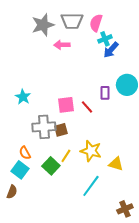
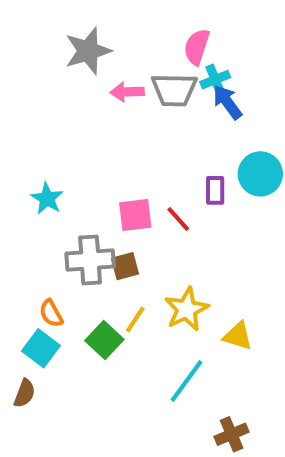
gray trapezoid: (72, 21) -> (174, 90), moved
blue arrow: (111, 50) -> (227, 102), turned 102
yellow star: (91, 151) -> (186, 309), turned 30
brown cross: (125, 209) -> (232, 434), moved

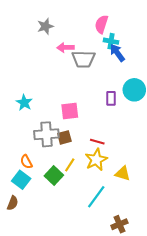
gray star: (88, 51) -> (45, 26), size x0.7
cyan cross: (215, 80) -> (111, 41), turned 32
gray trapezoid: (174, 90) -> (83, 59), moved
red line: (178, 219) -> (97, 142), moved, turned -32

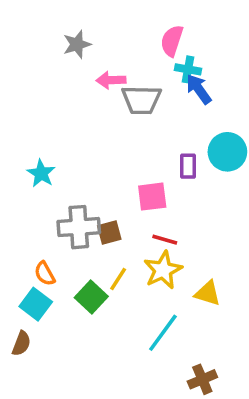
pink square: (70, 111) -> (152, 197), moved

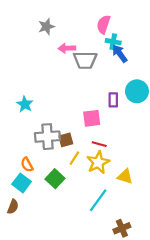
yellow line: (118, 279) -> (74, 158), moved

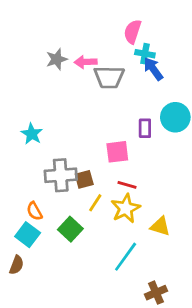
gray star: (46, 27) -> (57, 59), moved

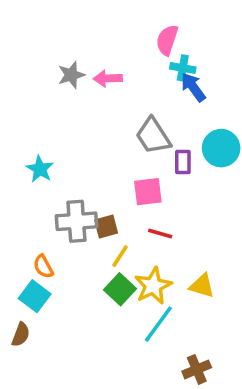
gray trapezoid: (109, 77) -> (153, 136), moved, turned 56
yellow star: (126, 208) -> (153, 286), moved
green square: (70, 229) -> (120, 289), moved

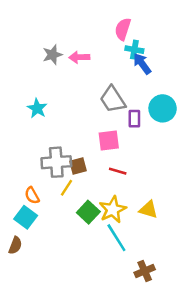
cyan star: (40, 169) -> (37, 108), moved
yellow line: (120, 256) -> (67, 188), moved
cyan line: (158, 324) -> (116, 238), turned -68

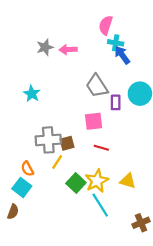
brown cross: (145, 271) -> (141, 223), moved

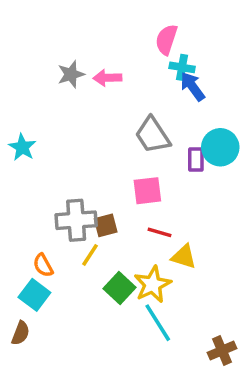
cyan star: (32, 94) -> (22, 147), moved
purple rectangle: (116, 102) -> (196, 159), moved
yellow triangle: (128, 181) -> (184, 257), moved

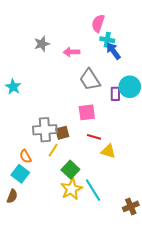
pink arrow: (107, 78) -> (71, 52), moved
yellow star: (153, 284) -> (71, 189), moved

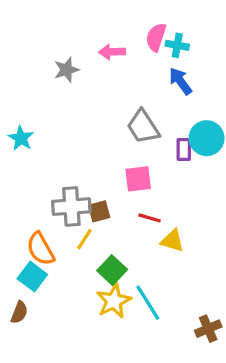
cyan cross: (107, 40) -> (177, 45), moved
pink arrow: (71, 52) -> (112, 52), moved
orange semicircle: (25, 156) -> (40, 249), size x1.5

